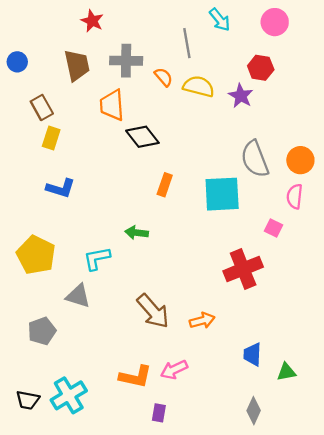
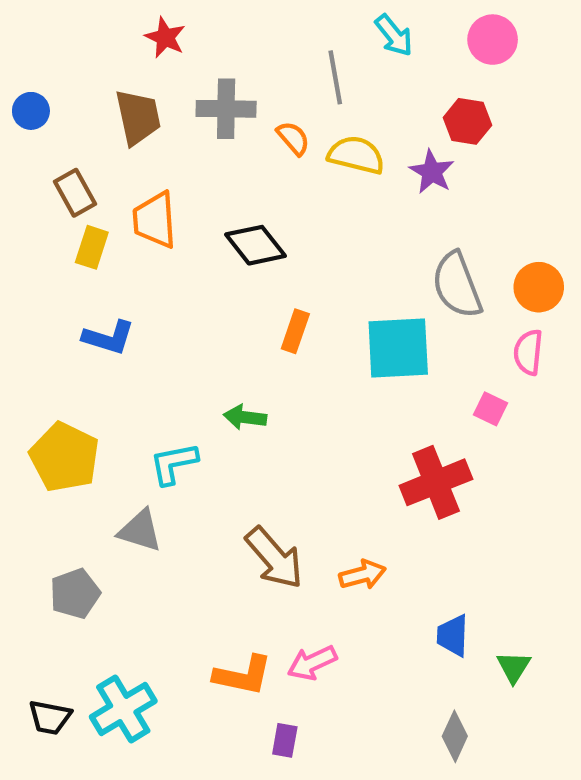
orange trapezoid: (112, 105) -> (155, 220), moved
green triangle: (286, 372) -> (514, 667), turned -48

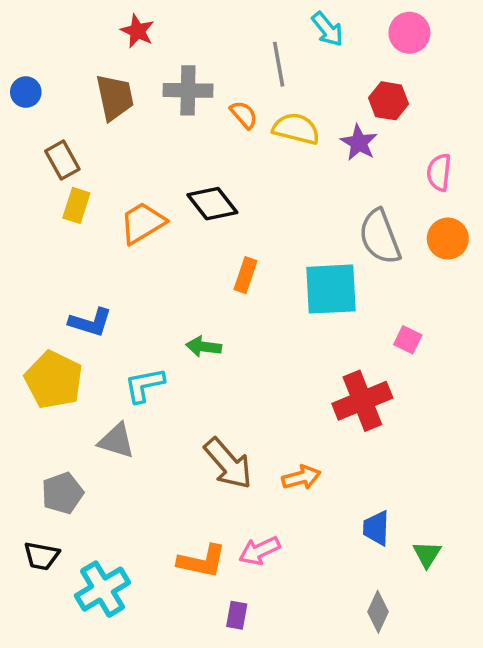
orange trapezoid: (155, 220) -> (143, 223), moved, turned 63
blue L-shape: (109, 338) -> (90, 322), moved
pink semicircle: (528, 352) -> (439, 172), moved
black trapezoid: (50, 717) -> (41, 556), moved

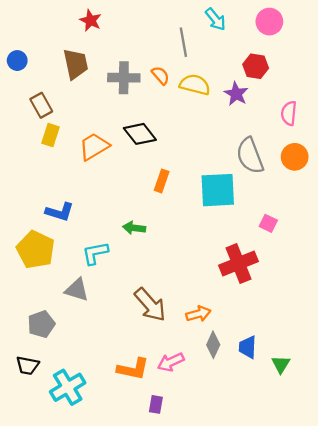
gray cross: (188, 90) -> (124, 78), moved
gray diamond: (378, 612) -> (213, 345), moved

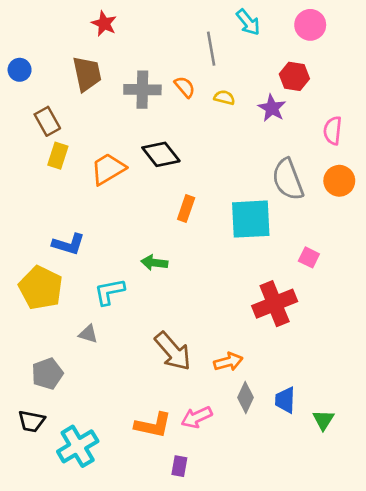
yellow semicircle: (195, 85) -> (224, 98), size x0.6
gray triangle: (77, 290) -> (88, 334), size x0.7

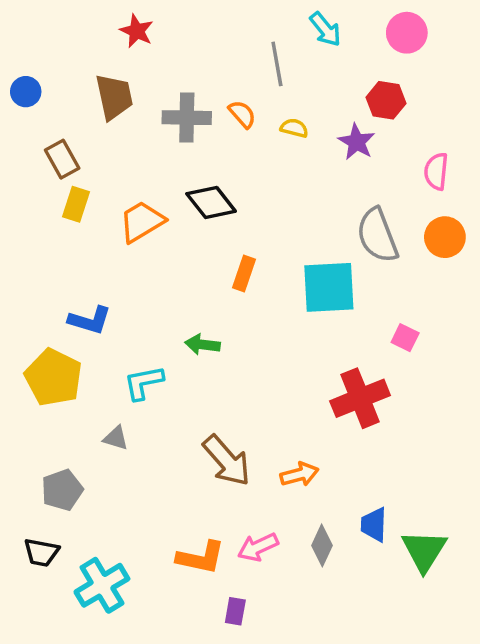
gray diamond: (245, 397) -> (322, 545), moved
green triangle: (323, 420) -> (424, 551), size x1.6

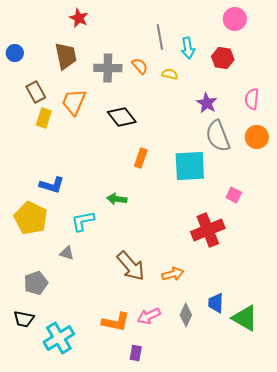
cyan arrow: (325, 29) -> (188, 48), moved, turned 30
purple star: (357, 142) -> (207, 103), moved
orange trapezoid: (142, 222) -> (74, 102), moved, turned -36
green triangle: (424, 551) -> (245, 318), turned -32

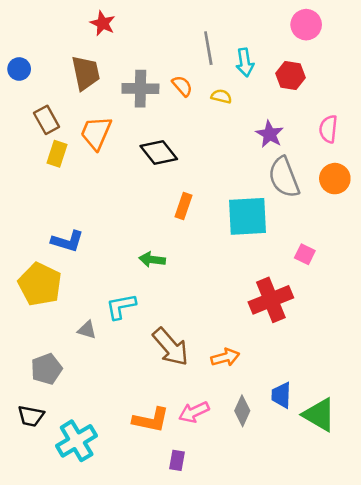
cyan L-shape: (83, 221) -> (121, 306), moved

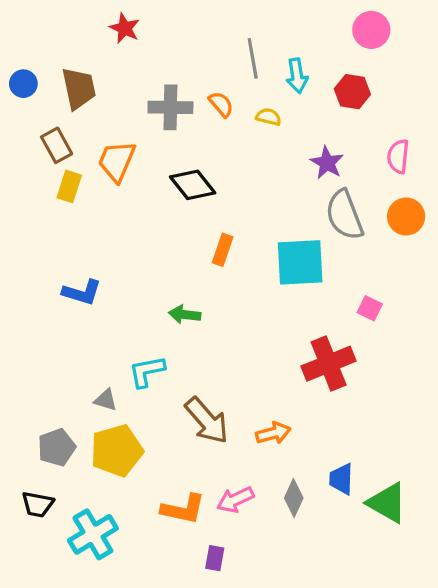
brown trapezoid: (86, 73) -> (79, 88), moved
yellow pentagon: (40, 284) -> (117, 451), moved, turned 30

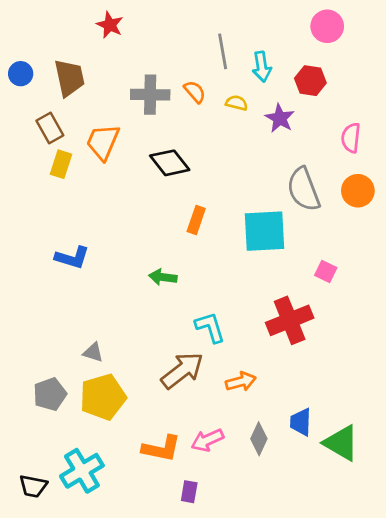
purple star: (327, 163) -> (280, 118), moved
cyan L-shape: (147, 371) -> (210, 327), moved, turned 84
brown arrow: (207, 421) -> (182, 370), turned -87
black trapezoid: (38, 504) -> (33, 486), moved

